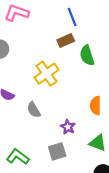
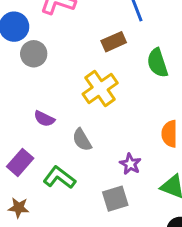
brown rectangle: (66, 41) -> (114, 42), moved
green L-shape: (18, 157) -> (59, 178), moved

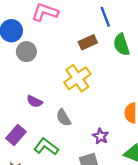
green semicircle: (157, 63) -> (121, 45), moved

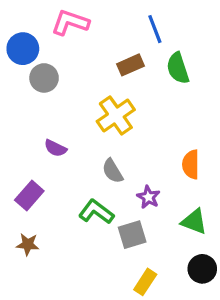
gray semicircle: (63, 118) -> (113, 171), moved
green L-shape: (46, 147) -> (96, 212), moved

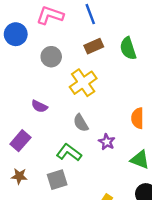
blue line: (155, 29) -> (90, 14), moved
gray circle: (44, 78) -> (51, 57), moved
gray square: (132, 235) -> (57, 180), moved

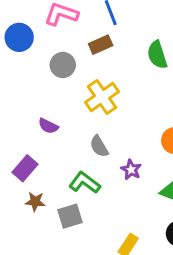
brown rectangle: (94, 46) -> (101, 45), moved
brown star: (19, 176) -> (35, 202), moved

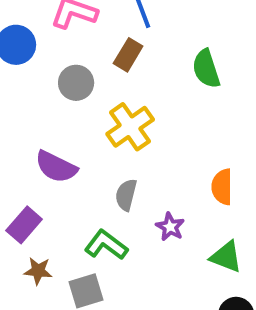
brown rectangle: (101, 45) -> (128, 55), turned -35
purple semicircle: (48, 126) -> (56, 167), size x1.5
gray semicircle: (99, 146) -> (126, 195), turned 45

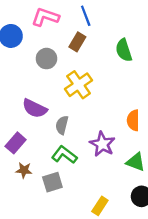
gray semicircle: (126, 195) -> (62, 125), moved
purple star: (170, 227) -> (102, 144), size x1.5

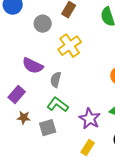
purple star: (102, 144) -> (90, 119), moved

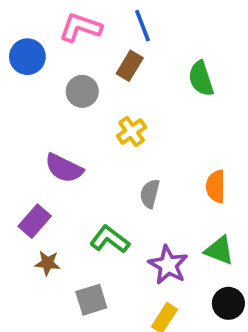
yellow cross: (70, 46) -> (132, 132), size x0.7
gray semicircle: (56, 80) -> (150, 194), moved
gray square: (48, 128) -> (91, 300), moved

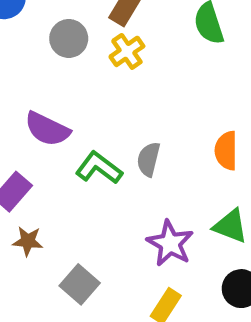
yellow cross: (132, 132) -> (127, 51), moved
green L-shape: (110, 239) -> (99, 168), moved
gray square: (91, 300) -> (80, 284), turned -32

